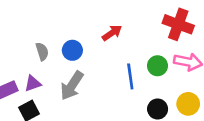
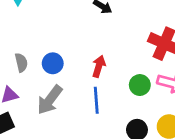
red arrow: (112, 33) -> (99, 66), moved, turned -42
blue line: (130, 76) -> (96, 100), moved

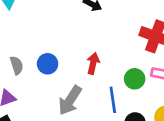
gray arrow: (50, 100) -> (70, 100), moved
blue line: (96, 100) -> (113, 100), moved

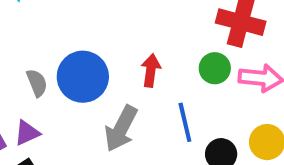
blue circle: (48, 64) -> (83, 77), size x1.6
green circle: (135, 79) -> (215, 68), moved

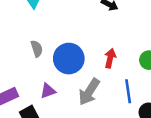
gray semicircle: (37, 83) -> (37, 49), moved
purple triangle: (27, 133) -> (48, 91), moved

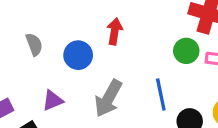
red arrow: (110, 58) -> (115, 31), moved
blue circle: (69, 59) -> (78, 55), size x0.7

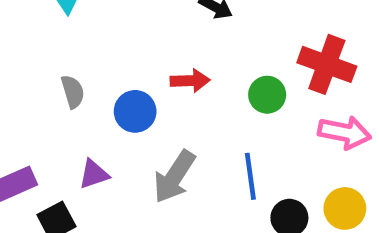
red arrow: (115, 31) -> (190, 81), turned 75
green circle: (186, 51) -> (267, 95), moved

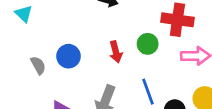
red arrow: (190, 81) -> (116, 52), moved, turned 90
blue circle: (135, 111) -> (68, 56), moved

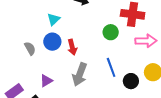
cyan triangle: (24, 14) -> (54, 19), moved, turned 32
red arrow: (116, 52) -> (72, 47), moved

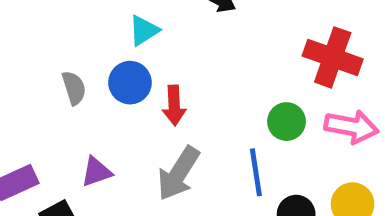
green circle: (111, 32) -> (286, 122), moved

